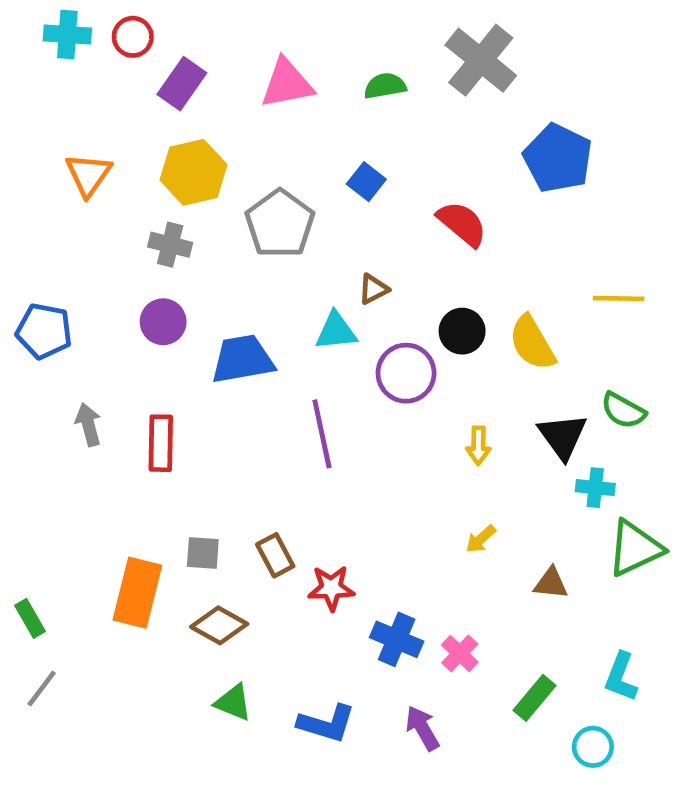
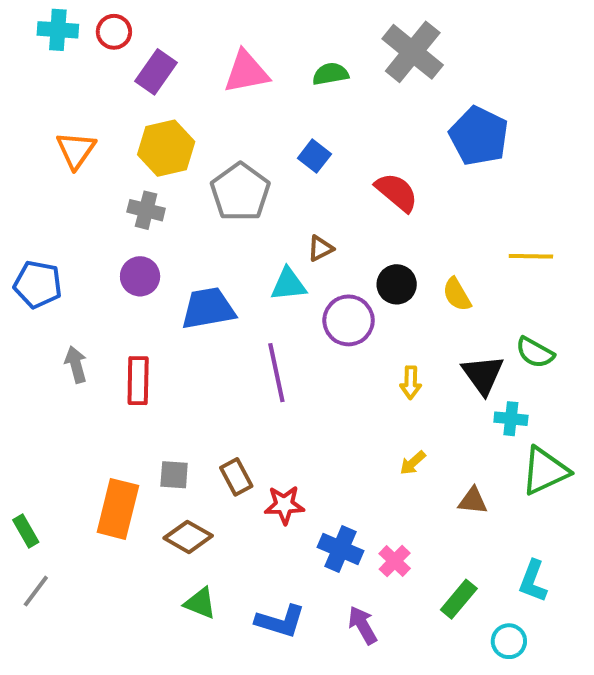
yellow semicircle: (532, 343) -> (457, 294), size x0.7

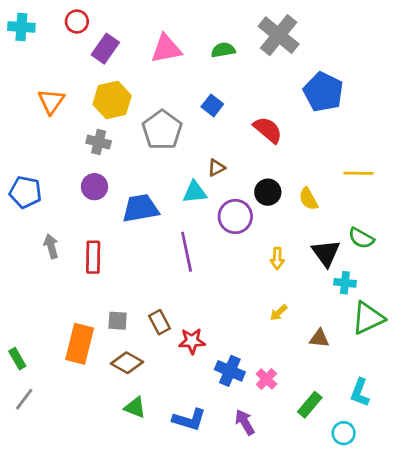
cyan cross: (58, 30) -> (21, 27), moved

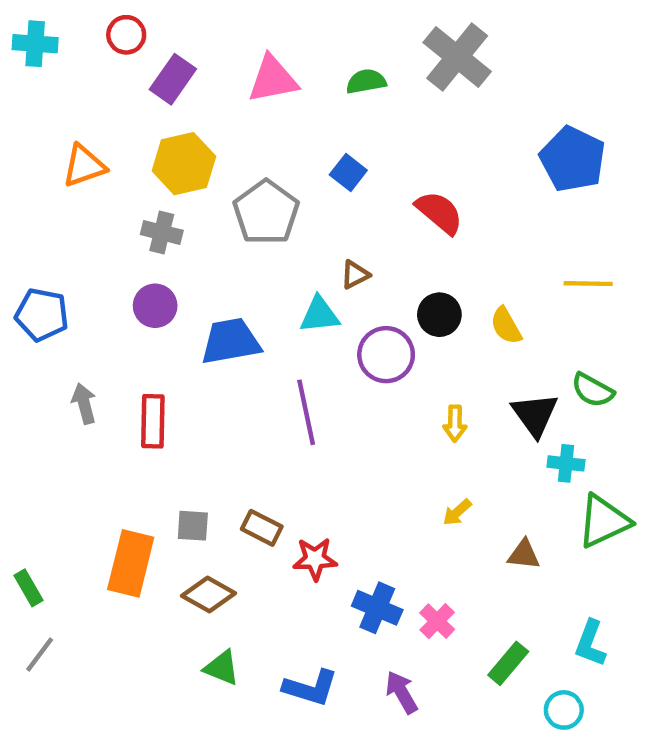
blue pentagon: (323, 92) -> (573, 159), moved
orange triangle: (51, 101) -> (84, 166), turned 36
brown rectangle: (159, 322) -> (262, 528), turned -35

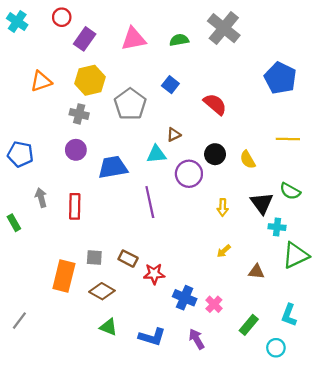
cyan cross: (35, 44) -> (17, 22), turned 30
green rectangle: (28, 588) -> (14, 223), moved

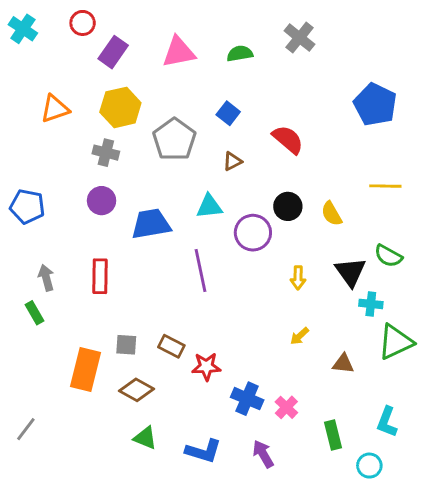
gray cross: (224, 28) -> (299, 38), size x0.7
brown triangle: (174, 135) -> (233, 161), moved
gray arrow: (41, 198) -> (46, 278), moved
green rectangle: (14, 223) -> (35, 313), moved
green rectangle: (249, 325) -> (333, 435), turned -54

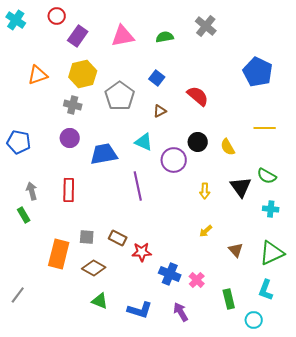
cyan triangle: (209, 206) -> (144, 142), turned 30
cyan cross: (371, 304) -> (271, 209), moved
green triangle: (396, 342) -> (272, 253), moved
brown triangle: (343, 364) -> (236, 250), turned 42

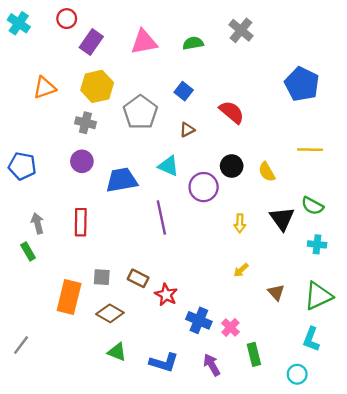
red star: (142, 252) -> (166, 295), turned 30
green rectangle: (229, 299) -> (254, 354), moved

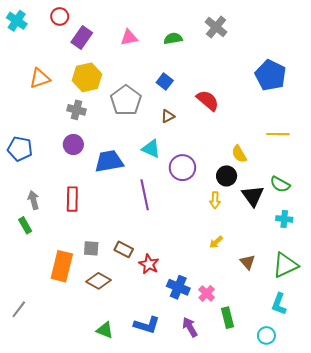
pink triangle: (144, 42) -> (129, 37), size x0.7
black circle: (232, 166) -> (227, 176), moved
green triangle: (117, 352) -> (105, 330), moved

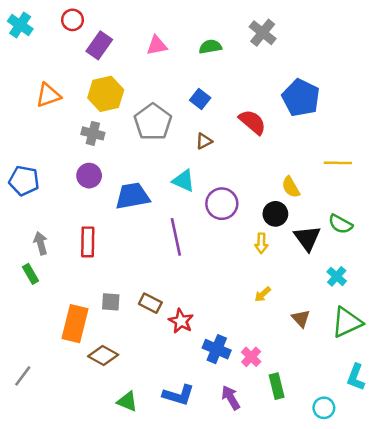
blue pentagon: (271, 75) -> (301, 98), moved
cyan cross: (284, 219) -> (337, 276), moved, turned 35
brown diamond: (99, 281) -> (103, 356), moved
cyan L-shape: (279, 304) -> (356, 377), moved

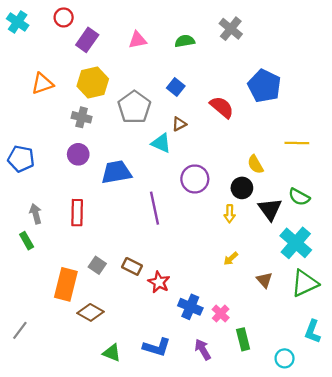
cyan triangle: (184, 181) -> (161, 143), moved
cyan cross: (337, 276) -> (296, 243), size x1.8
gray square: (111, 302) -> (97, 265), turned 30

